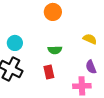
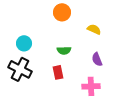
yellow semicircle: (90, 39) -> (94, 29), moved
purple semicircle: (91, 67) -> (97, 59), moved

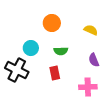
orange circle: (62, 12) -> (52, 23), moved
cyan circle: (24, 43) -> (31, 48), moved

